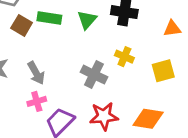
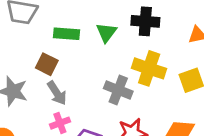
brown square: (22, 25) -> (47, 64), moved
yellow cross: (124, 57) -> (149, 68), size x1.6

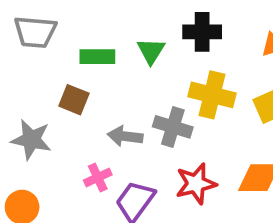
gray arrow: (57, 93) -> (125, 136), moved, turned 135

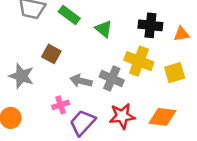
black cross: (202, 32) -> (150, 25), moved
green triangle: (151, 51) -> (104, 29), turned -30
green rectangle: (97, 57) -> (69, 15), moved, turned 30

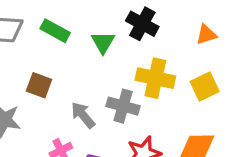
black cross: (150, 25) -> (142, 24), moved, turned 30
green triangle: (104, 29) -> (103, 42), turned 30
gray arrow: (81, 81) -> (83, 115), turned 45

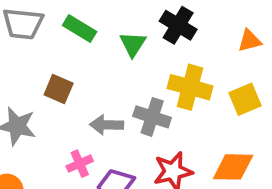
gray arrow: (83, 115) -> (107, 125), turned -52

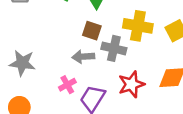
brown square: (59, 89) -> (92, 31), moved

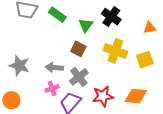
gray cross: (114, 48) -> (79, 77), moved, turned 30
gray arrow: (83, 57) -> (54, 68), moved

